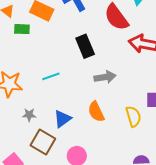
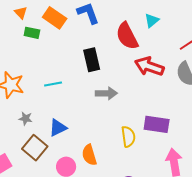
orange semicircle: (96, 112) -> (89, 155), moved

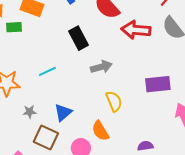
yellow semicircle: (128, 137) -> (114, 101), moved

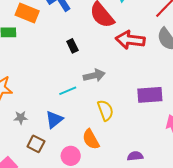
black rectangle: (78, 38) -> (72, 46), size x0.6
cyan line: (47, 71) -> (68, 91), moved
brown square: (46, 138) -> (36, 144), size x0.7

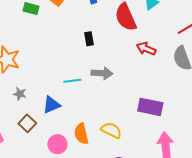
red arrow: (130, 40) -> (146, 49), size x0.7
yellow semicircle: (105, 110) -> (111, 130), moved, turned -60

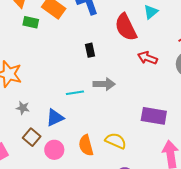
pink circle: (57, 144) -> (54, 150), moved

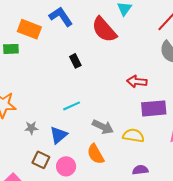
red arrow: (147, 58) -> (137, 82), moved
gray arrow: (104, 84) -> (103, 127), moved, turned 40
gray star: (23, 108) -> (31, 128), moved
yellow semicircle: (116, 141) -> (133, 136), moved

